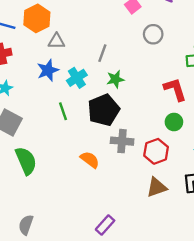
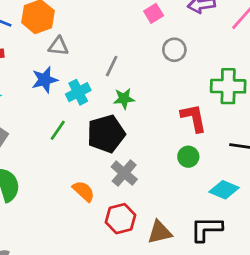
green line: (63, 111) -> (58, 130), turned 48
gray cross: (122, 141) -> (124, 173), turned 30
red hexagon: (156, 151) -> (121, 219), moved

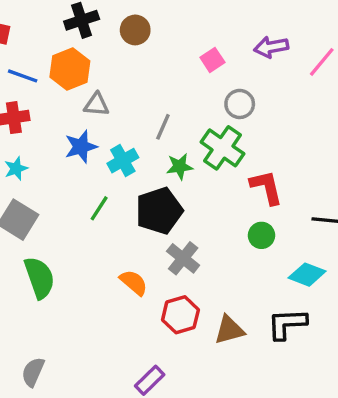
green cross: (228, 86) -> (223, 148), moved, turned 36

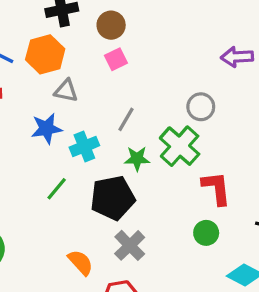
pink square: (212, 60) -> (116, 59), moved

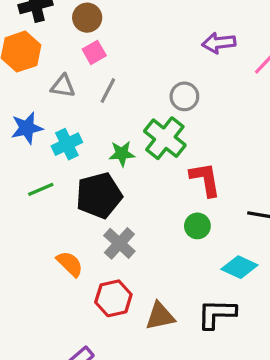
gray triangle: (66, 91) -> (63, 86), moved
gray line: (126, 119) -> (108, 91), moved
green line: (57, 189) -> (41, 189), turned 30

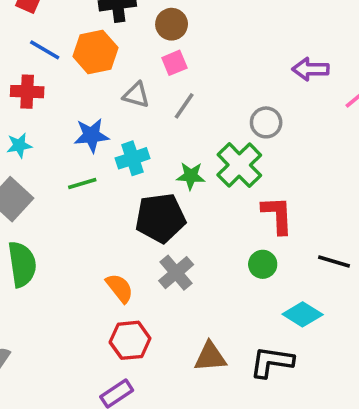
green line: (41, 189) -> (82, 184), moved
red hexagon: (113, 298) -> (130, 340), moved

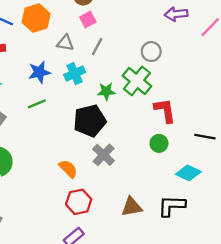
cyan cross: (133, 158) -> (75, 74), moved

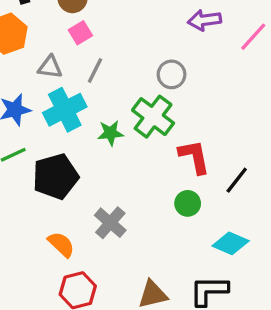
cyan cross: (75, 74) -> (65, 110), size x1.4
black pentagon: (90, 121) -> (56, 176), moved
black line: (205, 137) -> (237, 180), moved, turned -60

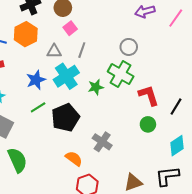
cyan diamond: (231, 243) -> (177, 146), turned -50

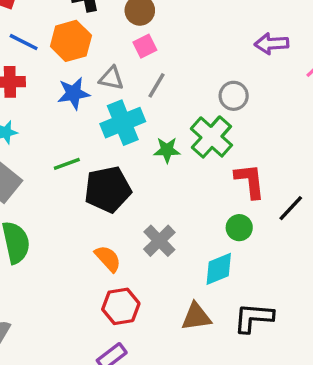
blue star: (36, 80) -> (74, 93), moved
cyan diamond: (177, 146) -> (219, 269), moved

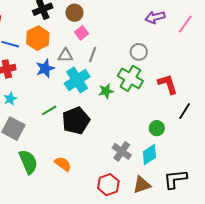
red L-shape: (250, 181) -> (168, 84), moved
gray cross: (159, 241) -> (122, 151), moved
orange semicircle: (108, 259) -> (63, 164), moved
red hexagon: (121, 306) -> (108, 185), moved

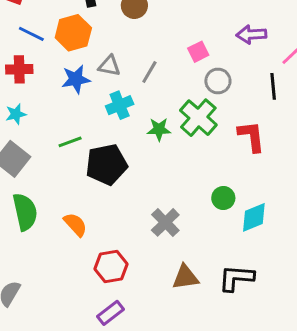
pink square: (81, 33) -> (198, 52), moved
cyan cross: (77, 80) -> (120, 105), size x0.7
black line: (185, 111) -> (273, 86), moved, turned -48
cyan diamond: (149, 154) -> (254, 217), moved
red hexagon: (108, 185) -> (111, 266), moved

